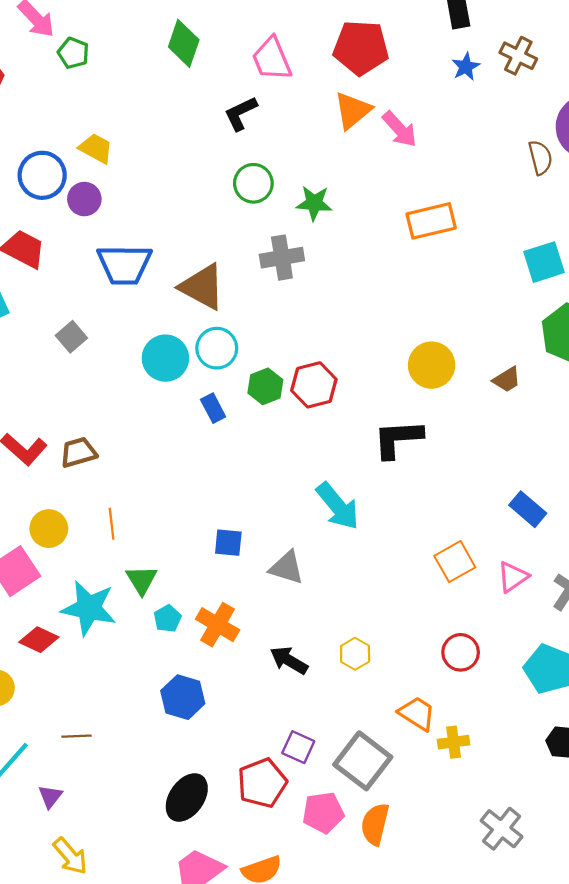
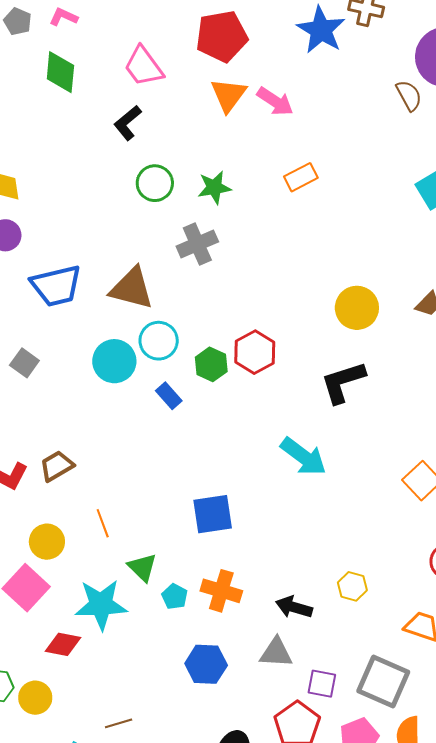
blue star: (466, 67) -> (321, 30), size x1.8
orange rectangle: (431, 221) -> (301, 177), moved, size x0.7
blue square: (228, 543) -> (213, 514), size x1.5
gray triangle: (287, 568) -> (276, 653), moved

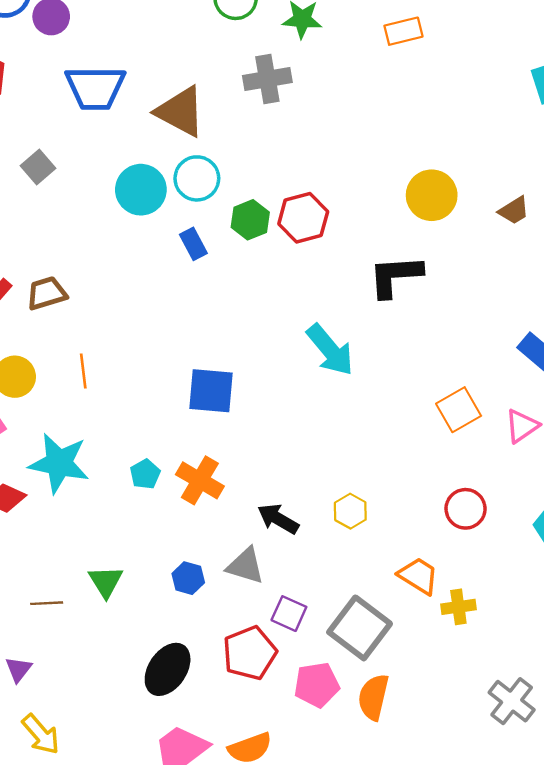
green triangle: (142, 567) -> (106, 582), moved
blue hexagon: (206, 664) -> (188, 578), moved, size x0.7

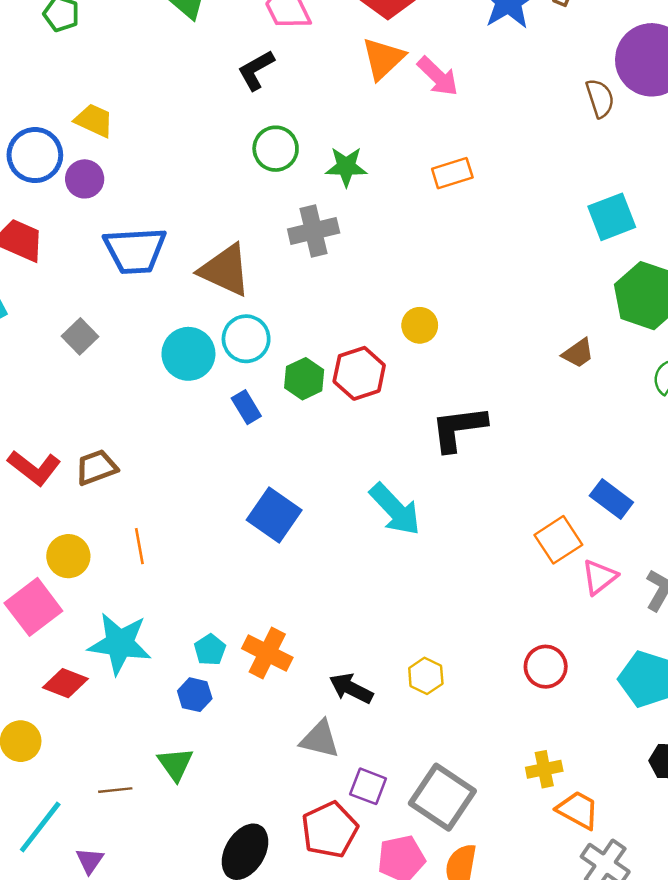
yellow circle: (432, 195) -> (420, 325), moved, size x0.7
blue square: (211, 391) -> (274, 515), moved, turned 33
orange square: (459, 410) -> (558, 540), moved
orange trapezoid: (418, 576) -> (578, 810), moved
blue hexagon: (188, 578) -> (195, 695), moved

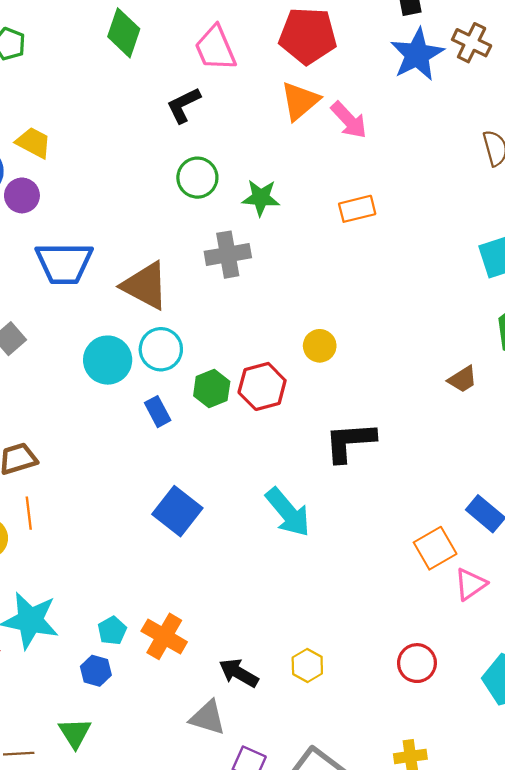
orange line: (139, 546) -> (29, 513), moved

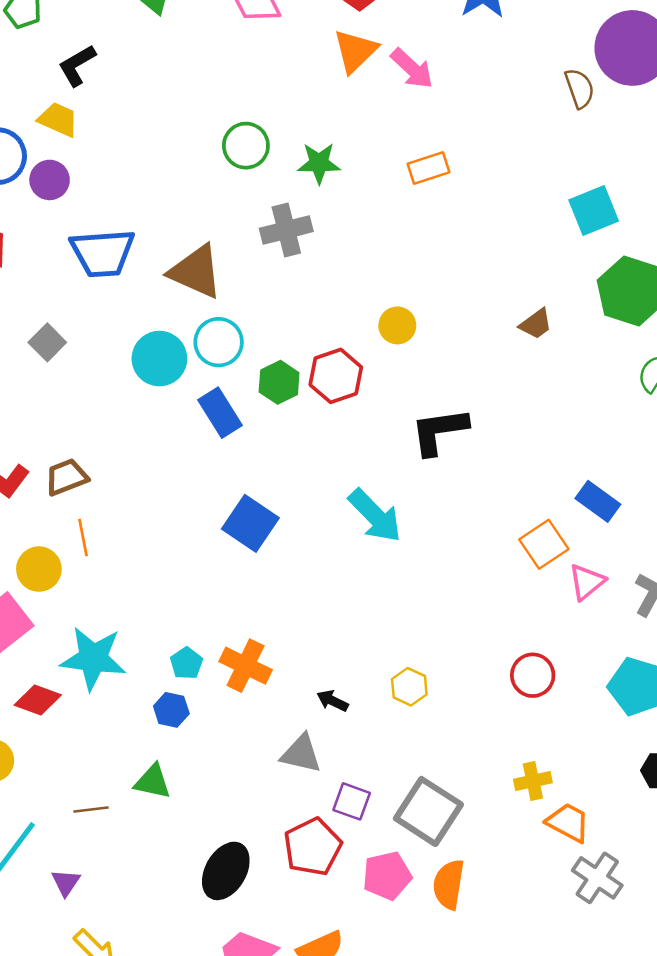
black L-shape: (183, 105) -> (77, 65), moved
brown trapezoid: (462, 379) -> (536, 324), moved
blue rectangle: (158, 412) -> (220, 413), size x1.4
black arrow: (239, 673) -> (333, 701), size x0.7
green triangle: (75, 733) -> (153, 782), turned -42

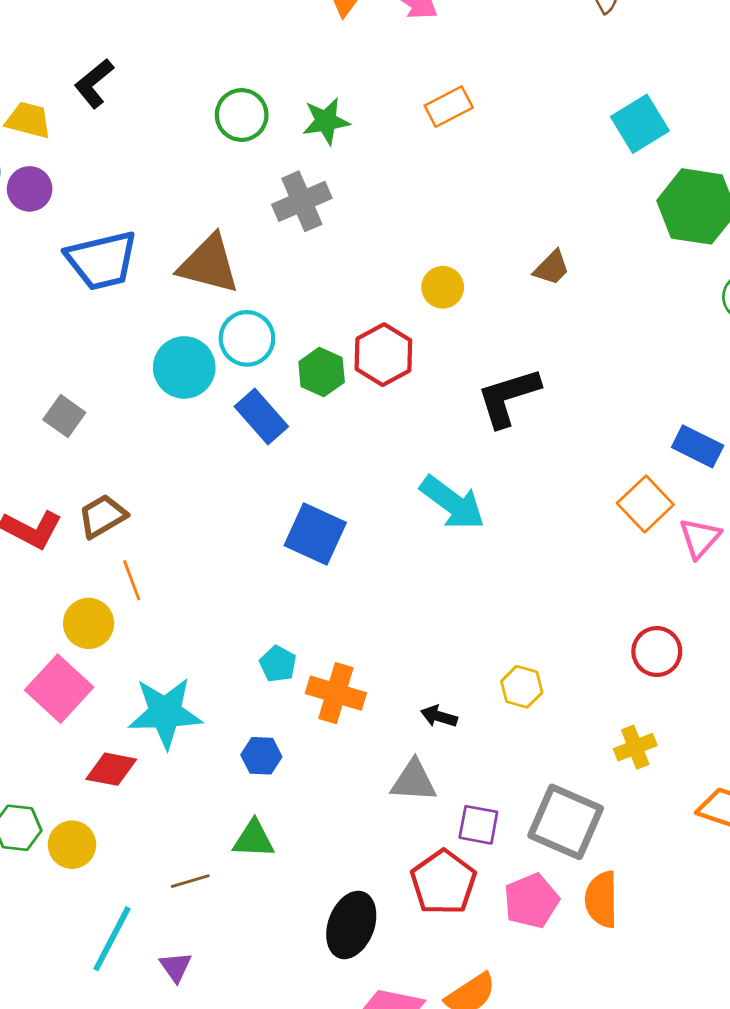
black L-shape: (77, 65) -> (94, 83), moved
brown trapezoid: (536, 324) -> (552, 268), moved
gray square: (47, 342) -> (64, 416), moved
cyan pentagon: (186, 663) -> (278, 664), moved
yellow cross: (533, 781) -> (635, 747), moved

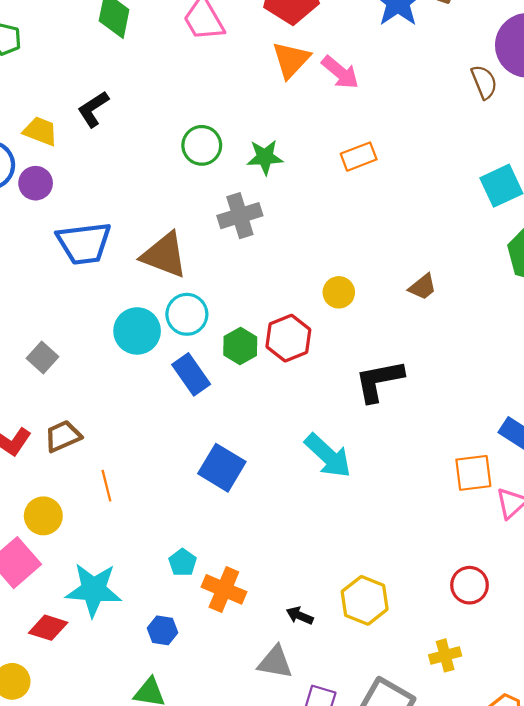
orange square: (645, 504) -> (473, 473), turned 30
orange line: (132, 580) -> (106, 486), moved
yellow hexagon: (522, 687) -> (365, 600), size x1.5

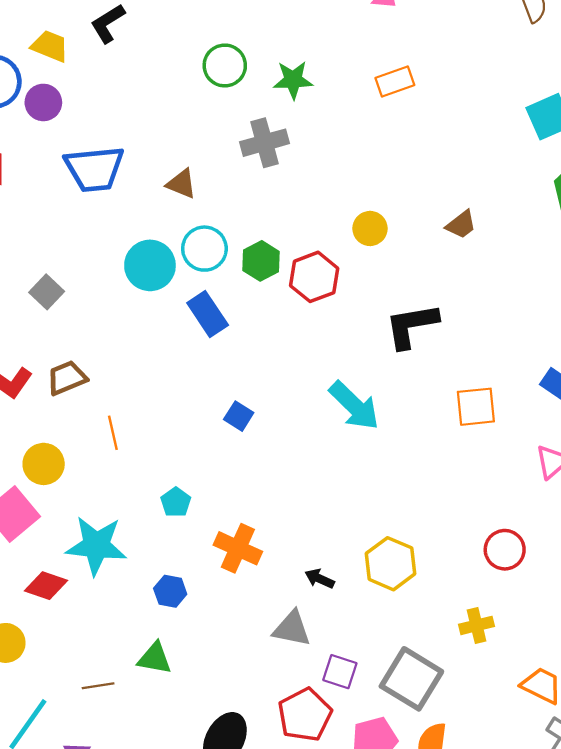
brown triangle: (164, 255) -> (181, 184), size x0.6
green hexagon: (240, 346) -> (261, 261), moved
blue square: (222, 468) -> (239, 416), size x0.6
orange square: (473, 473) -> (476, 407), moved
cyan pentagon: (183, 562) -> (176, 502), moved

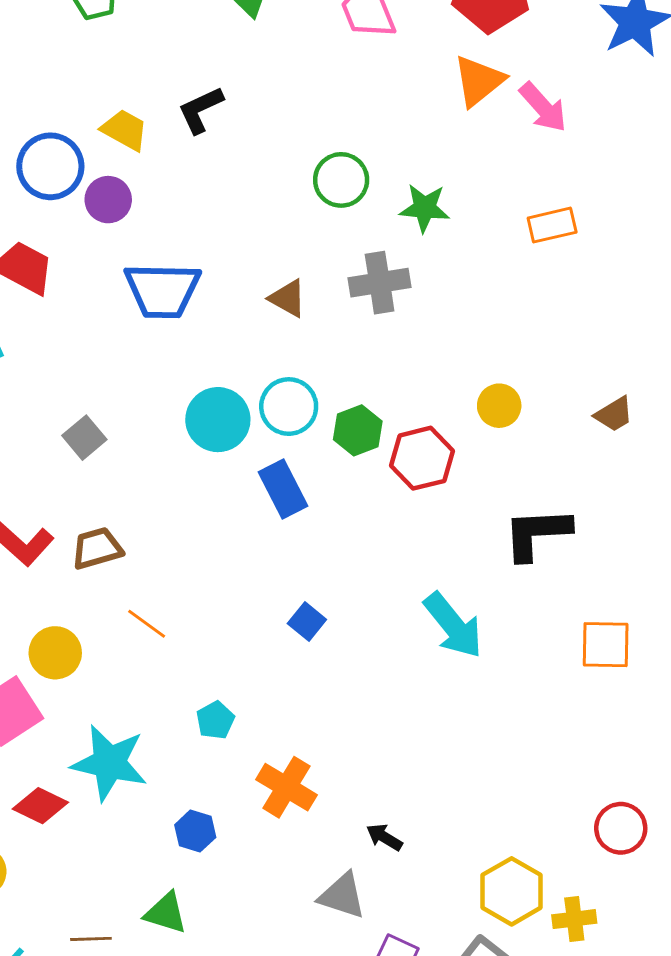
brown triangle: (181, 184) -> (288, 298), moved
orange line: (113, 433) -> (147, 624), turned -48
yellow hexagon: (390, 564) -> (512, 891), moved

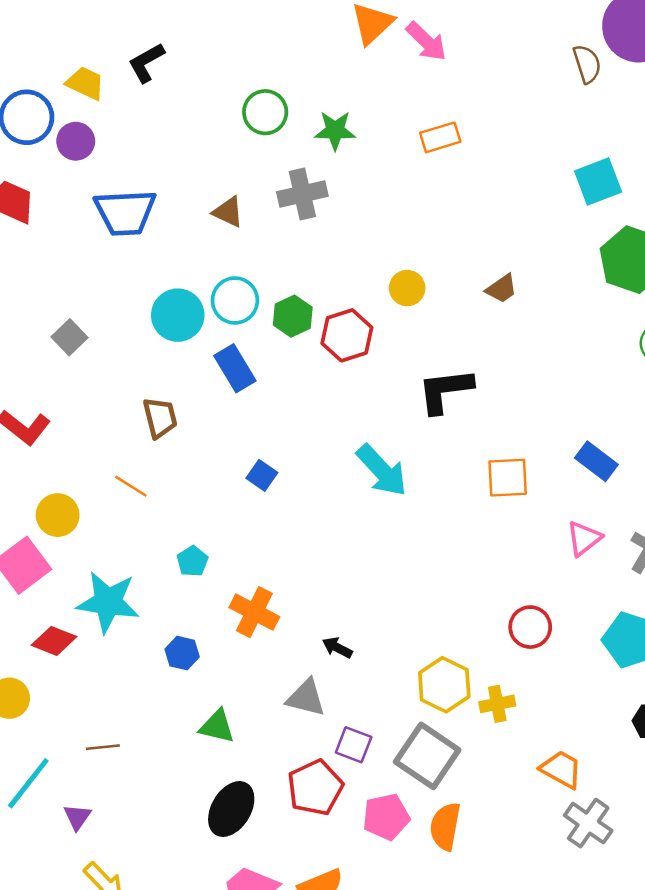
brown trapezoid: (97, 548) -> (160, 418), moved, turned 96
green triangle: (166, 913) -> (217, 726), moved

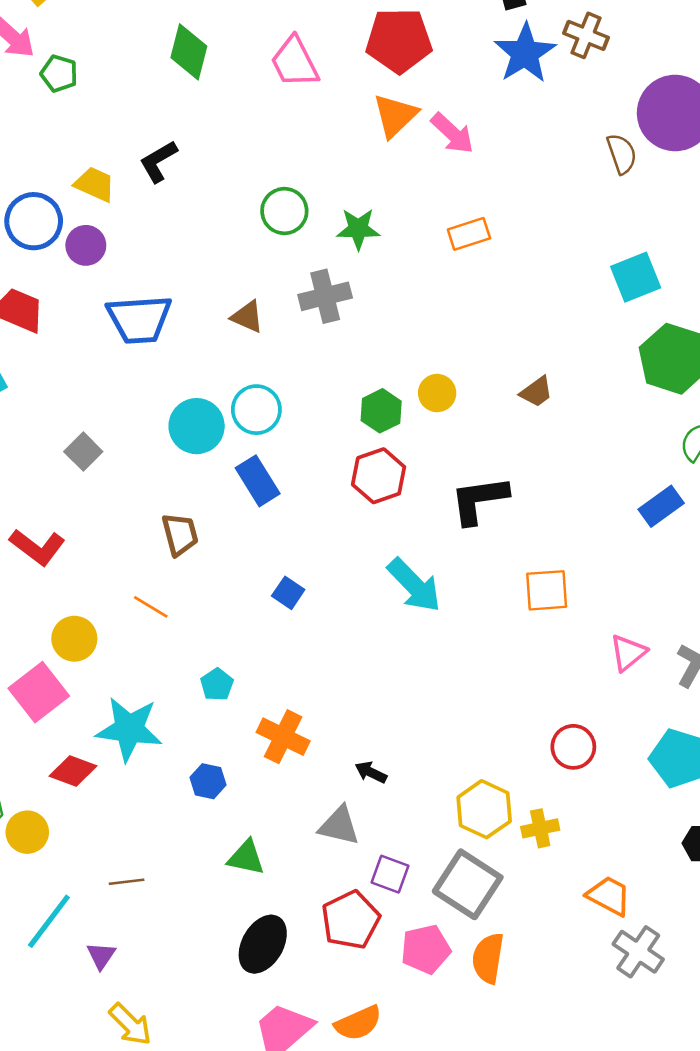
green hexagon: (293, 316) -> (381, 411), moved
red hexagon: (347, 335) -> (379, 476), moved
blue rectangle: (596, 461) -> (661, 506), moved, turned -72

